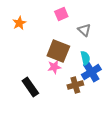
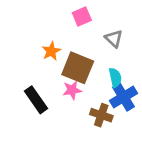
orange star: (19, 23) -> (51, 51), moved
brown cross: (75, 85) -> (101, 115), turned 35
black rectangle: (30, 87) -> (36, 100), moved

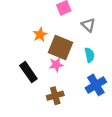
blue cross: (123, 97) -> (96, 85), moved
brown cross: (101, 115) -> (55, 96), moved, turned -35

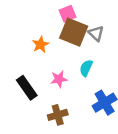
brown square: (61, 47) -> (74, 32), moved
cyan semicircle: (89, 55) -> (86, 68), moved, turned -144

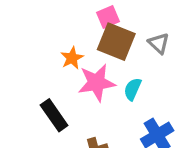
gray triangle: (96, 33) -> (159, 43), moved
pink star: (59, 79) -> (97, 83), moved, size x1.6

